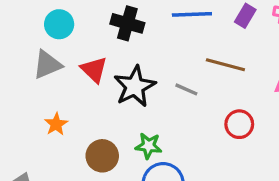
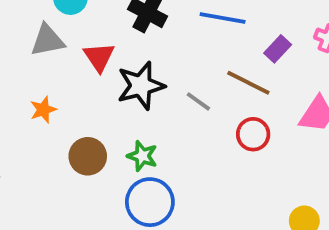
purple rectangle: (245, 16) -> (278, 49), moved
red circle: (239, 124) -> (253, 134), moved

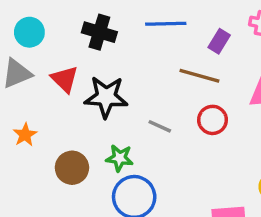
black star: (141, 86) -> (106, 97), turned 30
gray line: (198, 101) -> (160, 126), moved

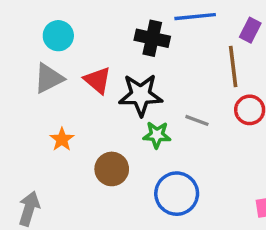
black cross: (99, 32) -> (152, 38), moved
brown line: (199, 76) -> (233, 66), turned 72
green star: (120, 158) -> (157, 135), moved

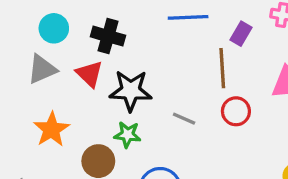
black cross: (152, 38) -> (108, 36), moved
green star: (157, 135) -> (127, 135), moved
orange star: (62, 139) -> (51, 129), size x1.5

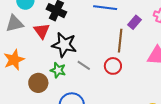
red circle: (236, 111) -> (113, 66), moved
gray line: (184, 119) -> (84, 65), moved

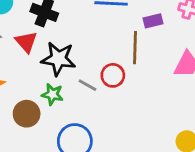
purple rectangle: (135, 22) -> (153, 21), turned 40
red circle: (113, 66) -> (113, 75), moved

